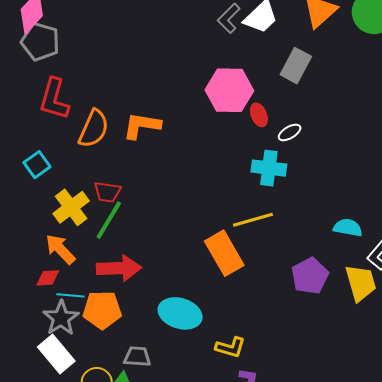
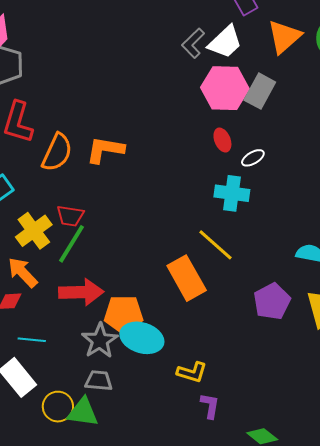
pink hexagon: (229, 90) -> (225, 88), moved
yellow line: (253, 220) -> (216, 245), turned 57
cyan line: (70, 295) -> (32, 340), moved
orange pentagon: (102, 310) -> (124, 314), moved
gray star: (61, 318) -> (100, 341), moved

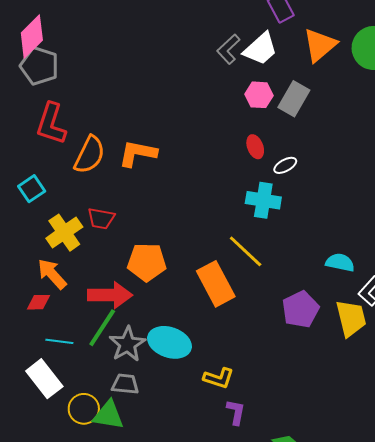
pink hexagon: (225, 88) -> (259, 95), size x0.6
green line: (71, 244) -> (102, 328), moved
orange pentagon: (124, 314) -> (147, 262), moved

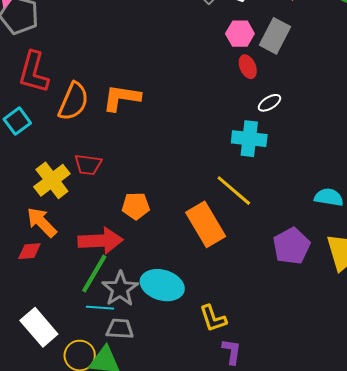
red ellipse: (255, 147) -> (248, 67), moved
cyan square: (32, 189) -> (17, 121), moved
orange pentagon: (147, 262) -> (136, 206), size x0.7
cyan line: (59, 341) -> (100, 308), moved
yellow L-shape: (219, 378) -> (213, 318), turned 56

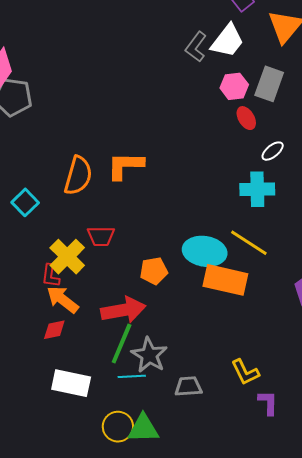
red L-shape: (34, 72) -> (50, 276), moved, size x0.6
orange rectangle: (206, 224) -> (225, 280), turned -39
cyan ellipse: (162, 285) -> (205, 251), moved
white rectangle: (39, 327) -> (71, 383), moved, turned -30
gray trapezoid: (120, 329) -> (188, 386), moved

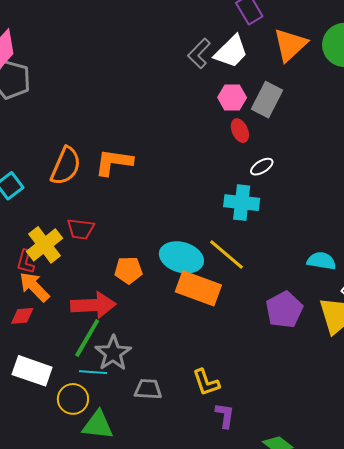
yellow circle: (118, 427) -> (73, 399), moved

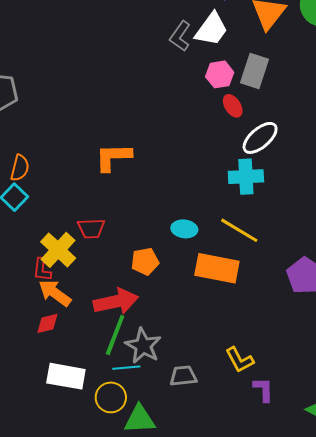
orange semicircle: (66, 166) -> (20, 168), moved, size x0.7
white ellipse: (262, 167) -> (260, 138), size x1.6
cyan ellipse: (181, 257) -> (184, 229), moved, size x0.6

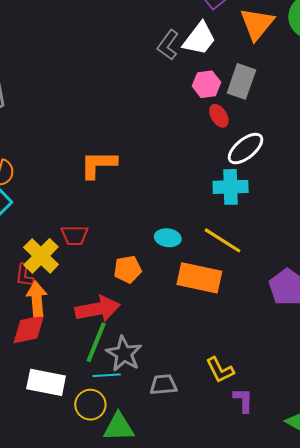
orange arrow: (55, 293) -> (37, 299), turned 48
red diamond: (47, 323) -> (29, 329), size x1.5

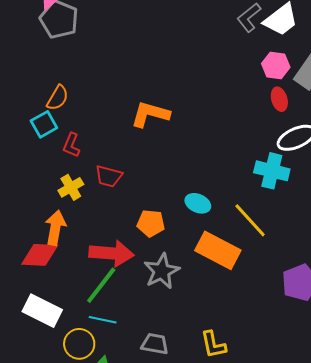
yellow cross: (41, 256) -> (71, 187), size x0.7
red L-shape: (25, 275) -> (71, 145), moved
gray star: (124, 354) -> (162, 271), moved

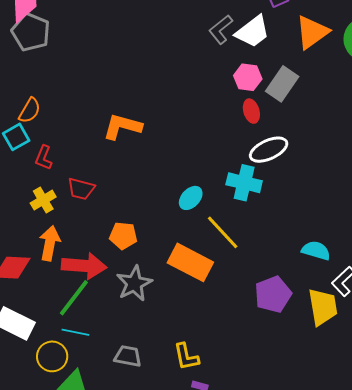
cyan ellipse: (198, 203) -> (191, 198), moved, turned -70
orange arrow: (55, 228) -> (50, 243), moved

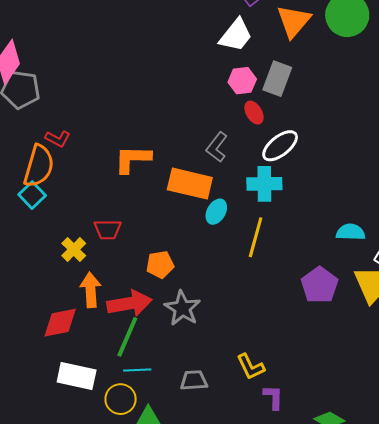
gray L-shape: (221, 29) -> (217, 147), moved
orange semicircle: (30, 111) -> (39, 166), size x1.6
red L-shape: (44, 158) -> (58, 139), moved, turned -70
yellow line: (223, 232) -> (256, 237), turned 72
orange rectangle: (190, 262) -> (190, 184), moved

